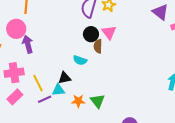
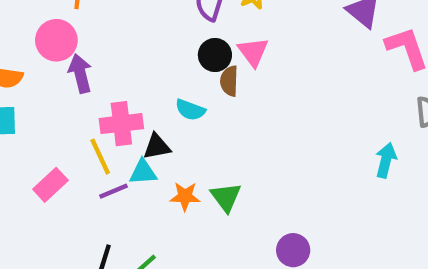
pink cross: (14, 73) -> (121, 124), moved

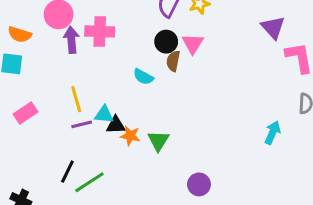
pink cross: (121, 124) -> (100, 31), moved
black triangle: (157, 147) -> (116, 125), moved
pink rectangle: (50, 185) -> (26, 113), moved

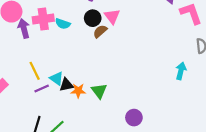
brown semicircle: (173, 61) -> (100, 31), turned 48
cyan semicircle: (143, 77) -> (63, 24), moved
cyan triangle: (104, 114) -> (57, 79), turned 40

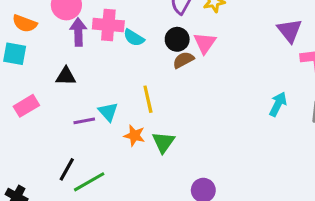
yellow line: (35, 71) -> (148, 99), moved
cyan arrow: (181, 71) -> (278, 104), moved
black triangle: (66, 85) -> (66, 76), moved

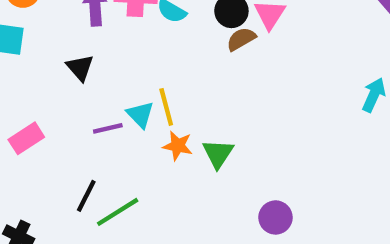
black triangle: (66, 76) -> (80, 68), turned 50
yellow line: (148, 99) -> (166, 107), moved
pink rectangle: (26, 106) -> (26, 138), moved

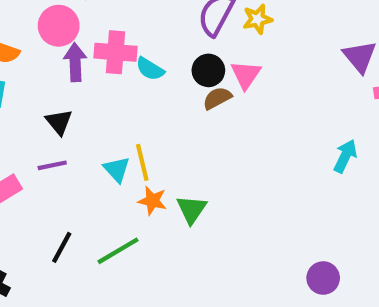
purple line: (108, 128) -> (52, 165), moved
green line: (118, 212) -> (118, 251), moved
purple circle: (275, 217) -> (323, 278), moved

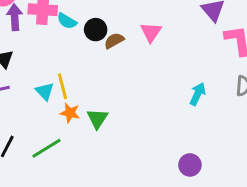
black circle: (208, 70) -> (96, 30), moved
pink triangle: (246, 75) -> (151, 32), moved
cyan arrow: (345, 156) -> (198, 94), moved

